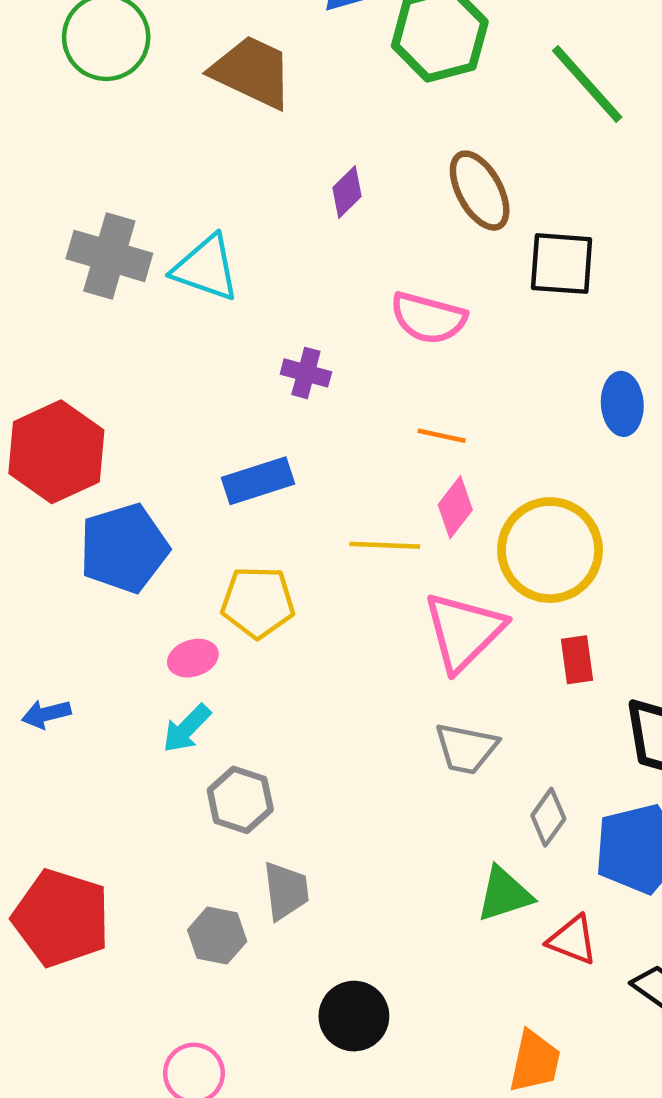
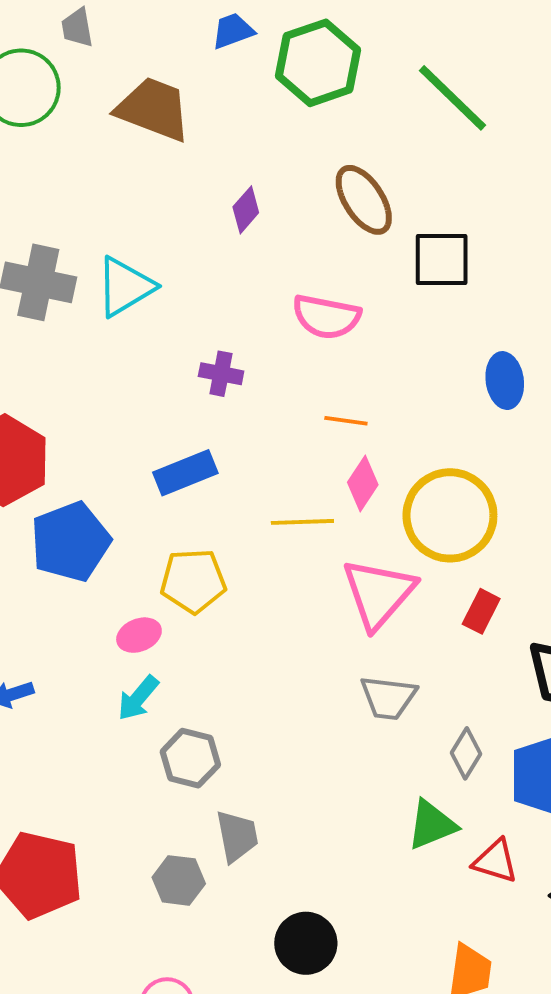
cyan triangle: (206, 268) -> (125, 287), turned -46
red rectangle: (577, 660) -> (481, 611), turned 39

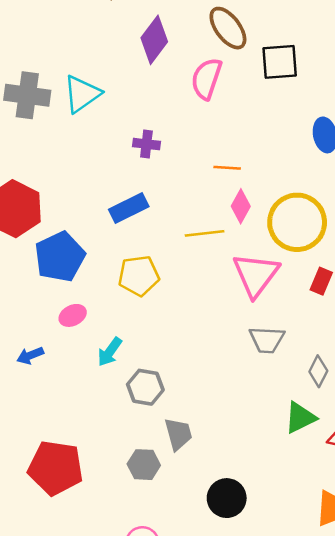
purple diamond: (246, 210) -> (154, 40), size x1.6
pink semicircle: (326, 317) -> (206, 79), moved, turned 102
pink ellipse: (139, 635) -> (73, 315), moved

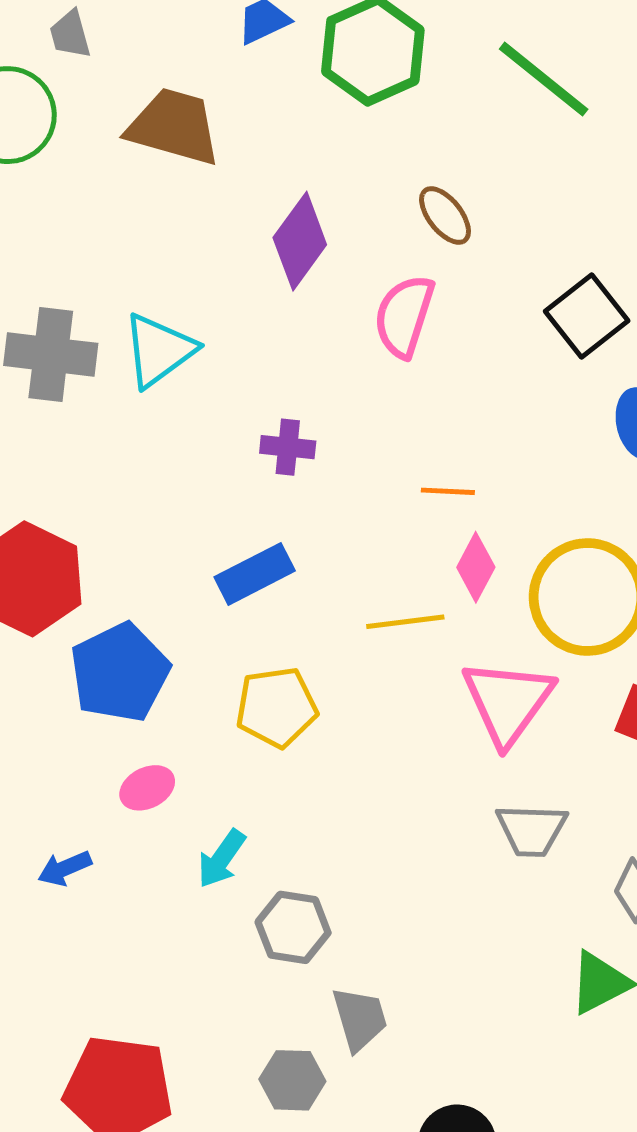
brown ellipse: (228, 28) -> (445, 215), size x0.7
black square: (280, 62) -> (587, 316), moved, turned -33

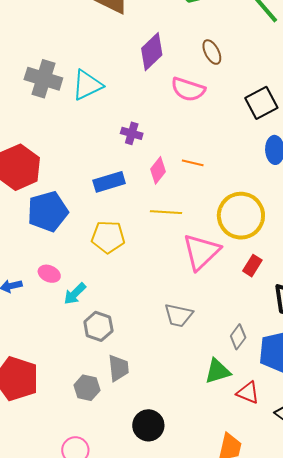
pink semicircle: (404, 316) -> (188, 89), turned -100
pink diamond: (476, 567) -> (158, 170), moved
pink ellipse: (147, 788) -> (49, 274), moved, turned 40
gray trapezoid: (531, 830) -> (178, 315), moved

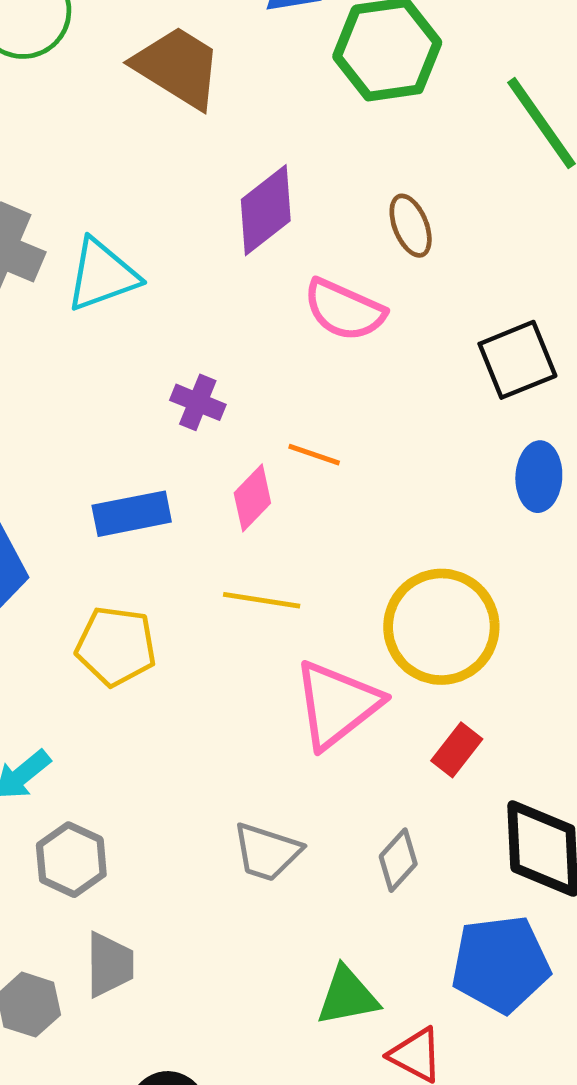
orange line: (193, 163) -> (314, 455), moved
gray diamond: (238, 337) -> (398, 860), moved

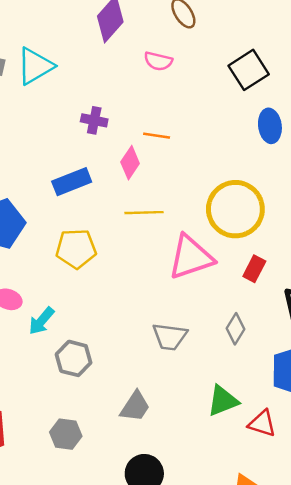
pink semicircle: (344, 310) -> (158, 61), size x0.7
pink triangle: (337, 704) -> (191, 257), turned 30
gray trapezoid: (110, 965) -> (135, 407), moved, turned 44

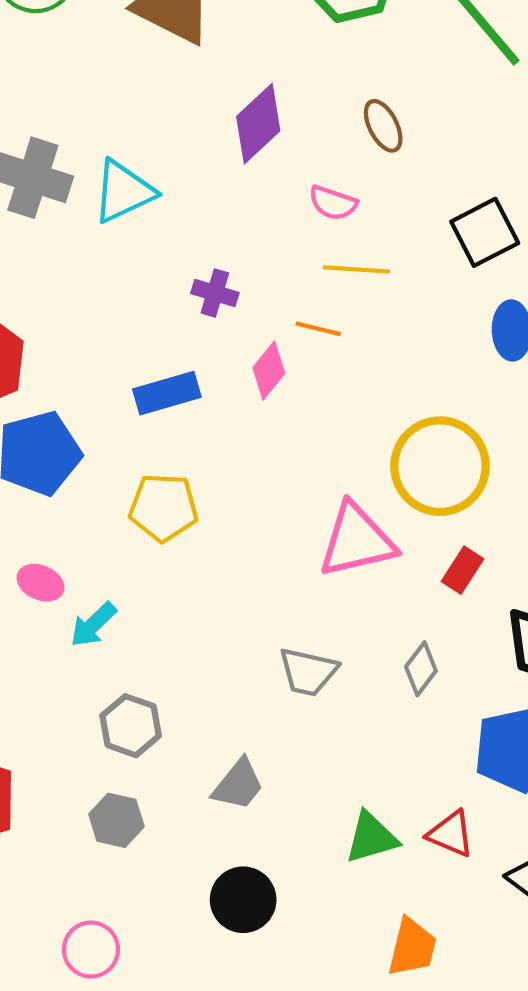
yellow line: (144, 213) -> (357, 269), moved
gray hexagon: (74, 358) -> (131, 726), moved
green triangle: (223, 401) -> (371, 838), moved

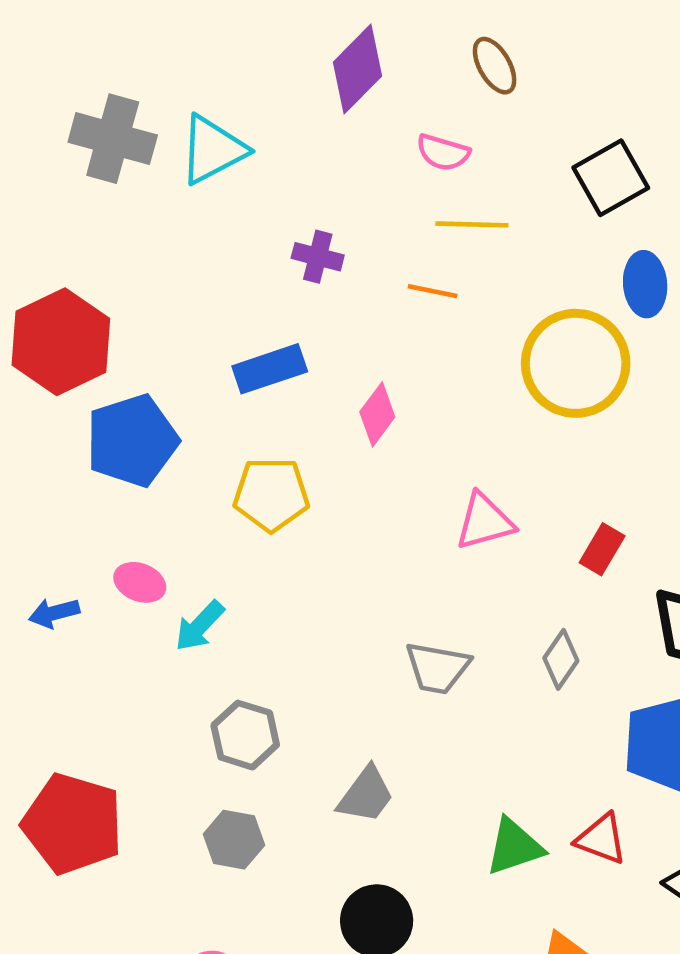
pink diamond: (269, 370) -> (377, 414), moved
yellow circle: (440, 466) -> (576, 363), moved
pink triangle: (357, 540) -> (485, 522), size x0.7

